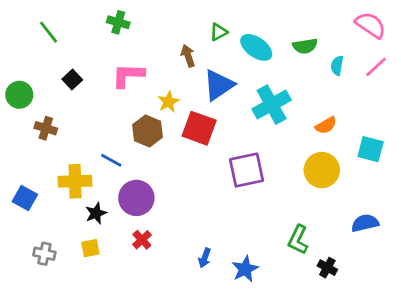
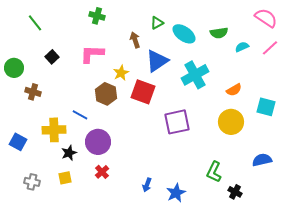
green cross: (118, 22) -> (97, 16), moved
cyan semicircle: (337, 66) -> (242, 47), turned 56

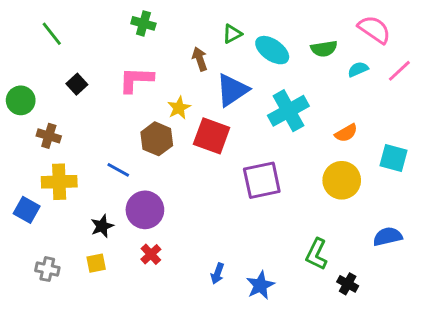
pink semicircle: (266, 18) -> (374, 29), moved
yellow cross: (54, 130) -> (59, 182), moved

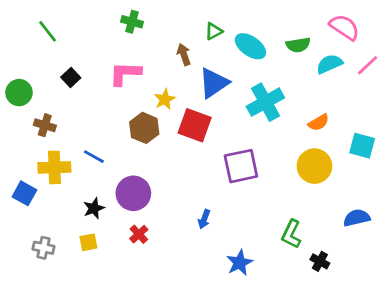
cyan semicircle: (358, 69) -> (329, 64), size x1.4
blue line: (118, 170) -> (94, 157), moved
blue arrow: (217, 273) -> (204, 219), moved

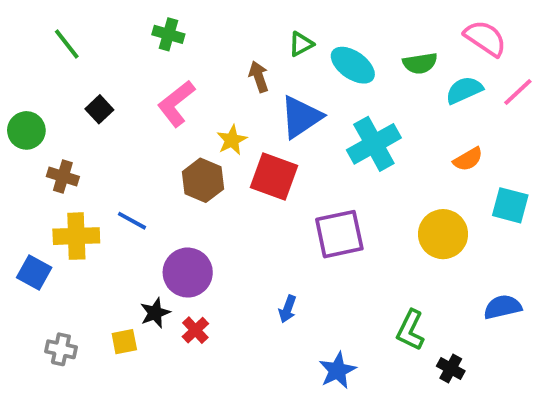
green cross: (132, 22) -> (168, 34), moved
pink L-shape: (125, 73) -> (176, 104), turned -40
orange semicircle: (319, 123) -> (468, 159), moved
black star: (94, 208) -> (155, 313), moved

